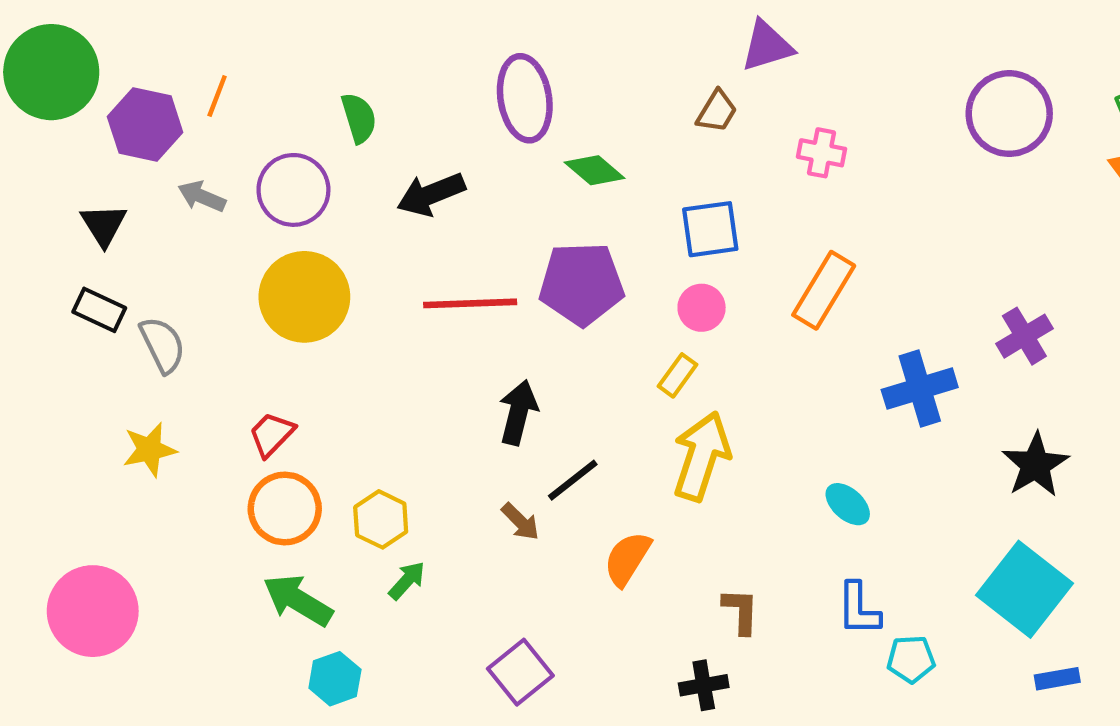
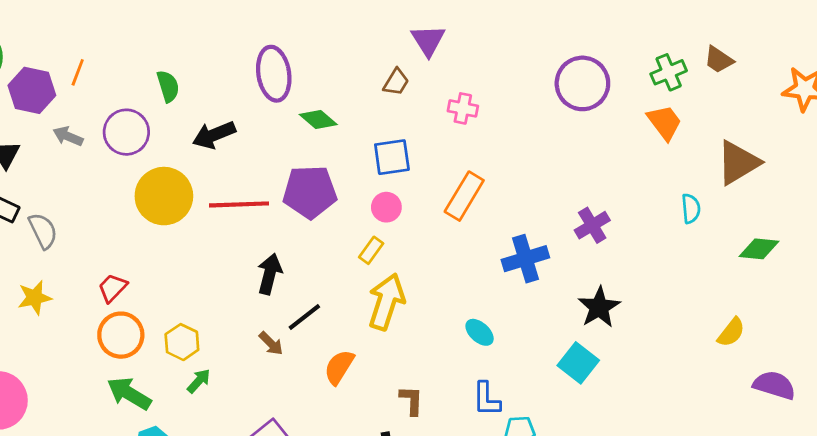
purple triangle: (767, 46) -> (428, 40), turned -45
yellow circle: (304, 297) -> (164, 196), moved
cyan square: (1024, 589) -> (578, 363), moved, size x0.7

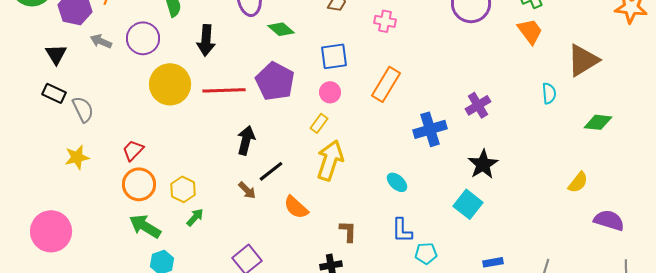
black arrow: (214, 135) -> (206, 40), turned -64
purple pentagon: (310, 192) -> (275, 81), turned 30
orange semicircle: (339, 367) -> (296, 207), turned -80

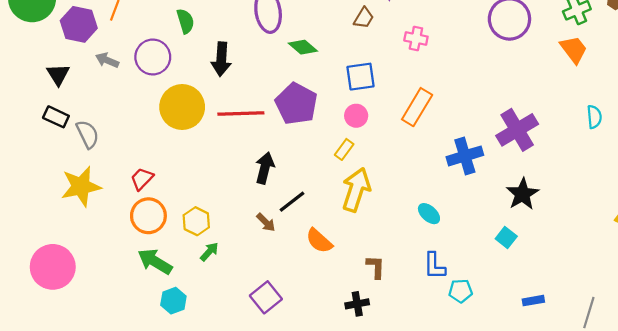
purple cross: (478, 105) -> (517, 130), size x1.5
yellow star: (77, 157) -> (81, 186), size x1.5
cyan square: (468, 204) -> (506, 238), size x0.7

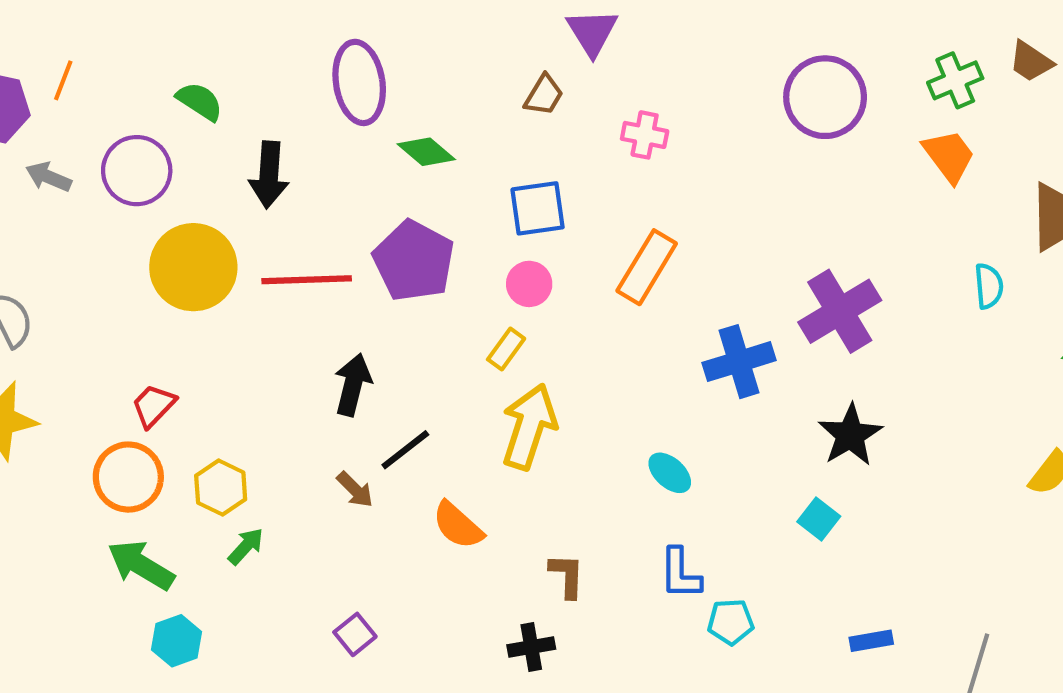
green semicircle: (185, 21) -> (200, 101), turned -40
red trapezoid: (142, 179) -> (153, 406), moved
purple square: (266, 297) -> (355, 634), size x0.7

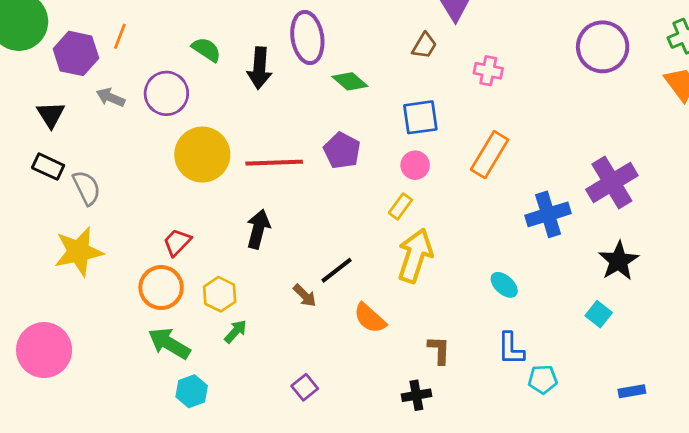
black arrow: (269, 175) -> (259, 68), moved
purple pentagon: (414, 261) -> (342, 151), size x0.7
black arrow: (353, 385) -> (258, 229), moved

